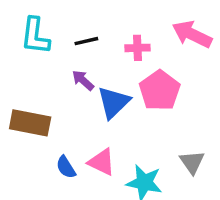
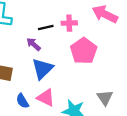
black line: (86, 41) -> (46, 28), moved
blue triangle: (114, 102) -> (42, 69), moved

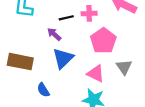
pink triangle: (46, 98) -> (96, 74), moved
gray triangle: (105, 98) -> (124, 67), moved

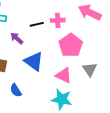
purple arrow: (54, 34) -> (17, 38), moved
blue triangle: (63, 58) -> (34, 61), turned -40

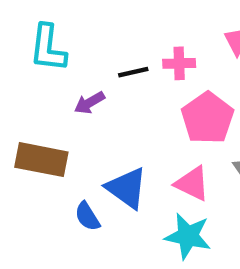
purple arrow: (17, 38) -> (90, 103), turned -72
blue triangle: (34, 61) -> (127, 188), moved

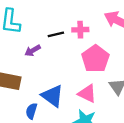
blue semicircle: (87, 216) -> (31, 111), turned 49

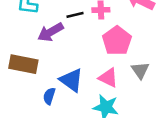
purple arrow: (33, 51) -> (50, 32), size x1.5

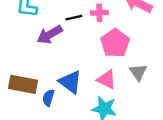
brown rectangle: (23, 64) -> (23, 84), moved

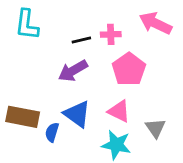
purple arrow: (50, 35) -> (73, 71), moved
gray triangle: (138, 72) -> (155, 128), moved

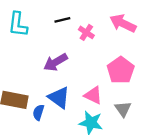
pink cross: (111, 34) -> (86, 32), turned 35
black line: (81, 40) -> (62, 20), moved
pink pentagon: (129, 69) -> (121, 70), moved

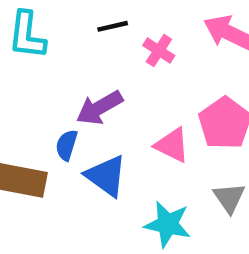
pink triangle: (93, 95) -> (172, 145), moved
blue semicircle: (38, 112) -> (67, 145), moved

